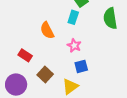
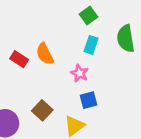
cyan rectangle: (73, 17) -> (91, 45), moved
red rectangle: (25, 55) -> (19, 59), moved

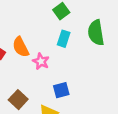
pink star: (79, 73) -> (41, 61), moved

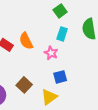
pink star: (41, 61) -> (51, 53), moved

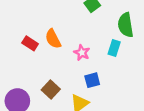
cyan rectangle: (62, 34) -> (114, 48), moved

